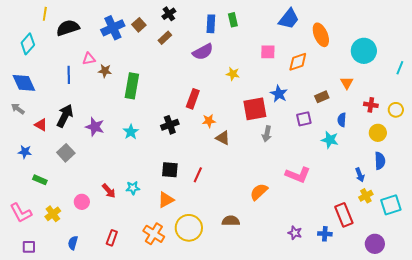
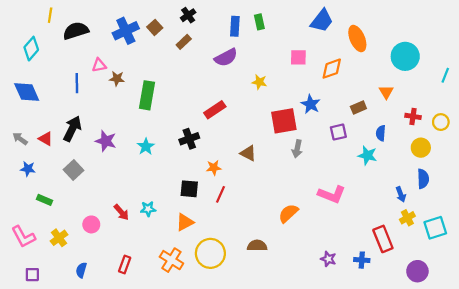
red rectangle: (193, 99) -> (215, 110), turned 36
gray arrow: (18, 109) -> (20, 139), moved
orange star: (209, 121) -> (214, 168), moved

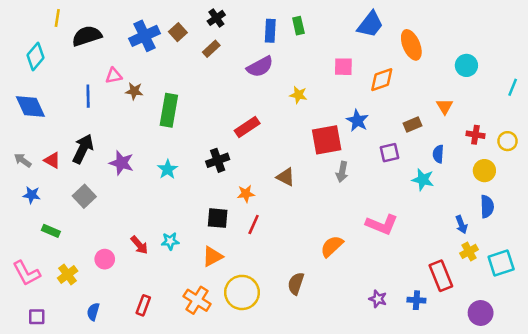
cyan circle: (405, 56) -> (466, 65), size x0.7
brown semicircle: (257, 246) -> (296, 283), turned -72

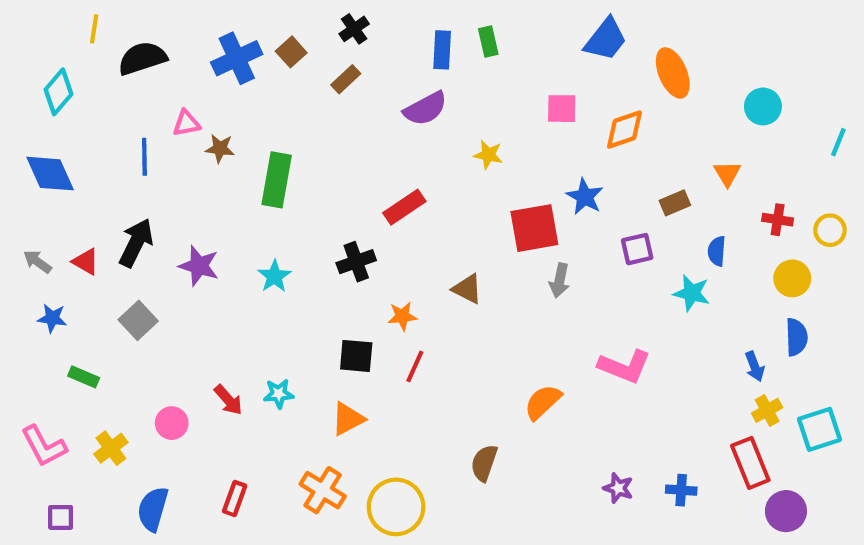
red rectangle: (441, 276) -> (750, 463), moved
yellow circle: (242, 292) -> (396, 507), moved
blue semicircle: (93, 312) -> (153, 509), size x1.5

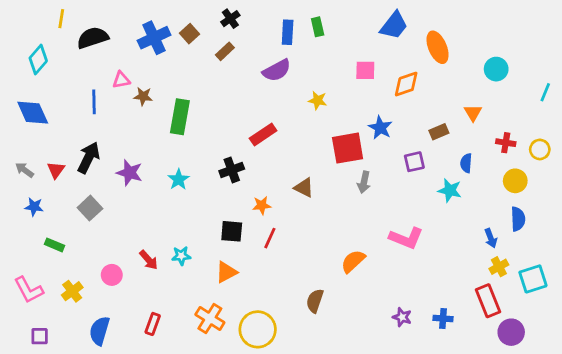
red triangle: (86, 262) -> (56, 170), turned 36

